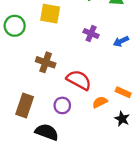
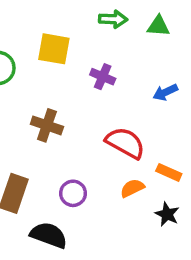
purple cross: (91, 34) -> (103, 77), moved
red semicircle: (79, 80) -> (125, 143), moved

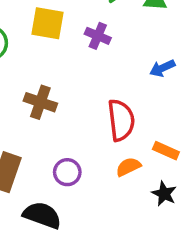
purple cross: (103, 77) -> (98, 36), moved
red semicircle: (125, 143) -> (121, 120), turned 54

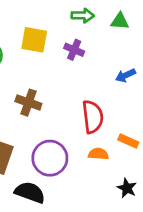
orange semicircle: (128, 167) -> (98, 154), turned 30
purple circle: (67, 172) -> (50, 158), size x1.6
black star: (164, 194) -> (127, 188), moved

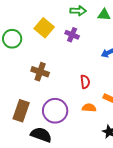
yellow square: (34, 40) -> (44, 28), turned 30
red semicircle: (93, 117) -> (85, 82), size x0.6

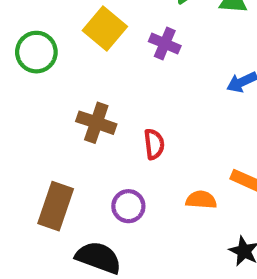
red semicircle: (85, 82) -> (154, 144), moved
purple circle: (55, 111) -> (128, 206), size x0.6

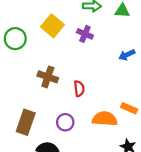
orange semicircle: (201, 200) -> (105, 119), size x1.5

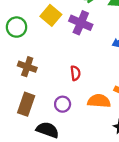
purple cross: (85, 34) -> (81, 23), size x1.5
brown cross: (48, 77) -> (27, 67), moved

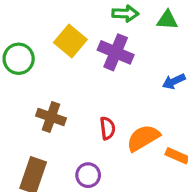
brown cross: (27, 67) -> (51, 117), moved
orange semicircle: (99, 101) -> (143, 138), moved, turned -35

